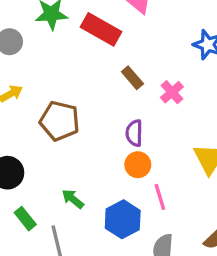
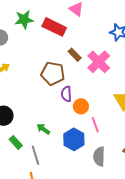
pink cross: (172, 92) -> (99, 62), size x1.6
brown pentagon: (60, 121) -> (53, 73), moved
purple semicircle: (134, 133) -> (66, 94), moved

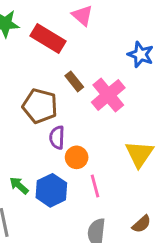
blue hexagon: (74, 139) -> (51, 190), moved

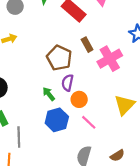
green arrow: (19, 185) -> (49, 94), moved
pink line: (95, 186) -> (89, 122), turned -42

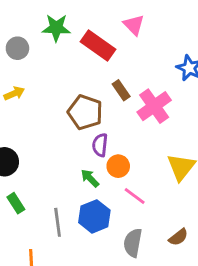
green arrow: (49, 94) -> (90, 178), moved
blue hexagon: (57, 120) -> (94, 216), moved
gray line: (19, 137) -> (58, 222), moved

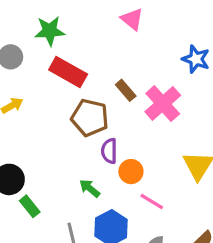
red rectangle: (98, 45) -> (68, 72), moved
green arrow: (90, 178) -> (90, 188), moved
green rectangle: (16, 203) -> (30, 206), moved

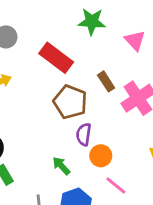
pink triangle: (132, 19) -> (135, 40), moved
green star: (50, 31) -> (92, 22), moved

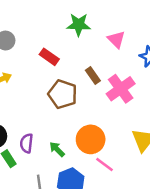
red rectangle: (56, 58) -> (49, 57), size x0.7
purple semicircle: (84, 134) -> (26, 143), moved
orange circle: (101, 156) -> (91, 139), size x1.5

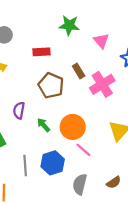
red rectangle: (49, 57) -> (41, 52), turned -42
purple semicircle: (26, 143) -> (19, 110), moved
green arrow: (57, 149) -> (44, 125), moved

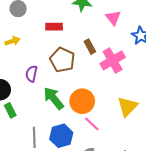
purple semicircle: (19, 110) -> (31, 74), moved
green arrow: (44, 125) -> (54, 98), size x1.6

